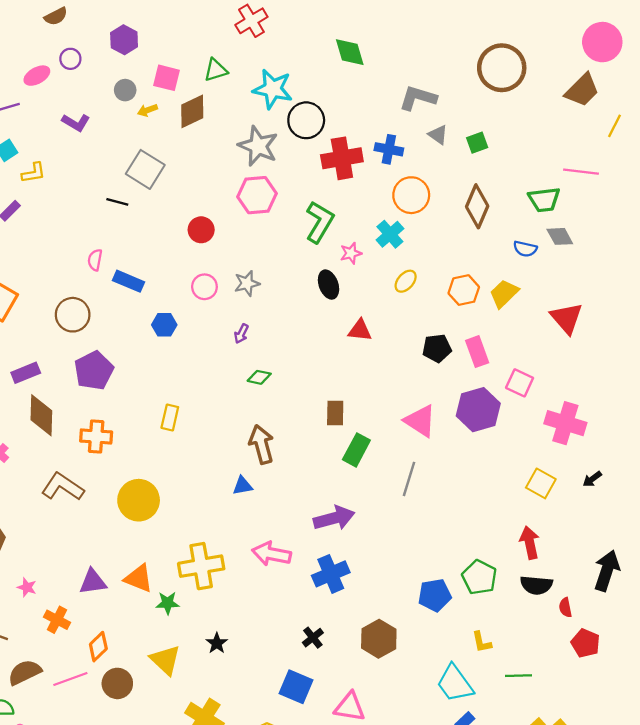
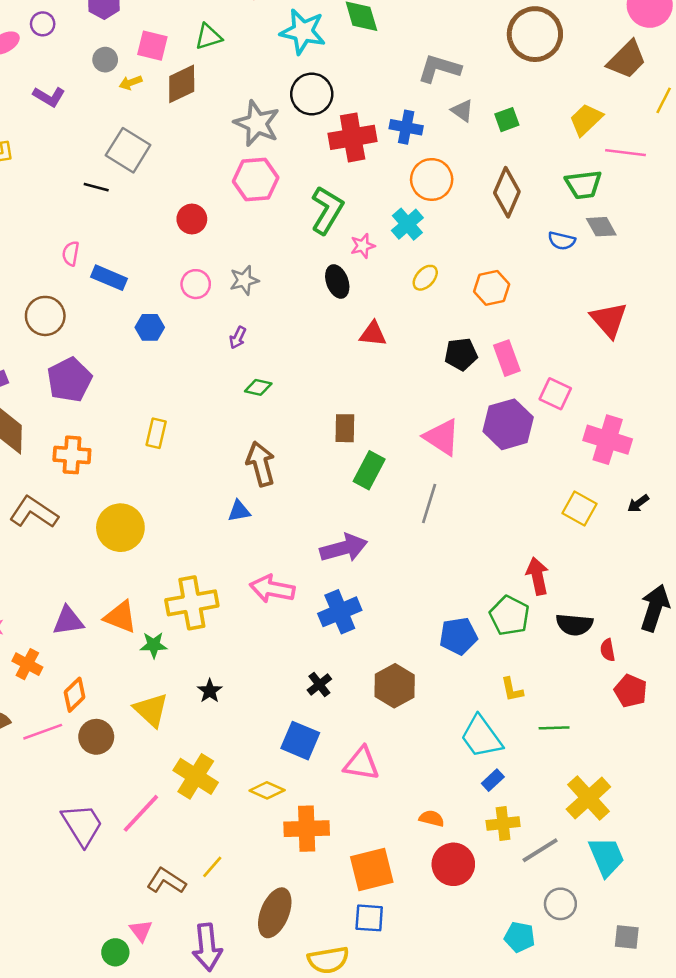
cyan star: (273, 89) -> (303, 32), moved
yellow trapezoid: (504, 293) -> (586, 120), moved
red arrow: (530, 543) -> (537, 576), moved

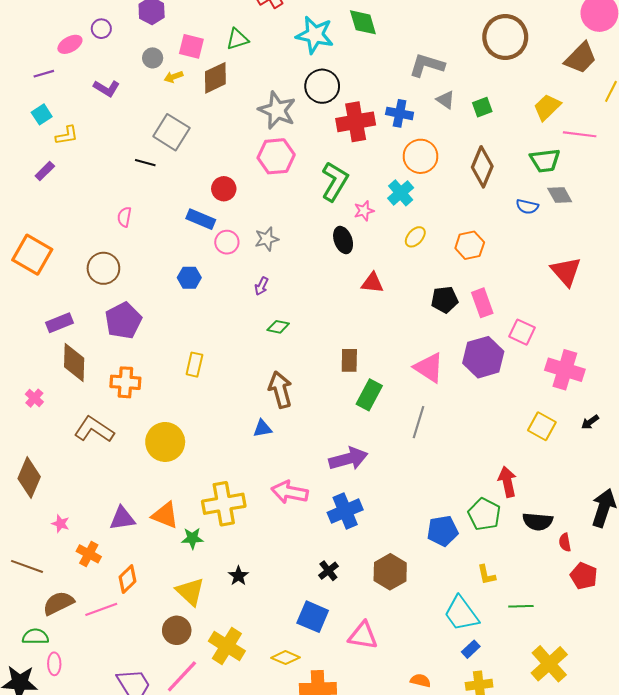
blue rectangle: (109, 278) -> (201, 219), moved
brown circle: (96, 737) -> (177, 630), moved

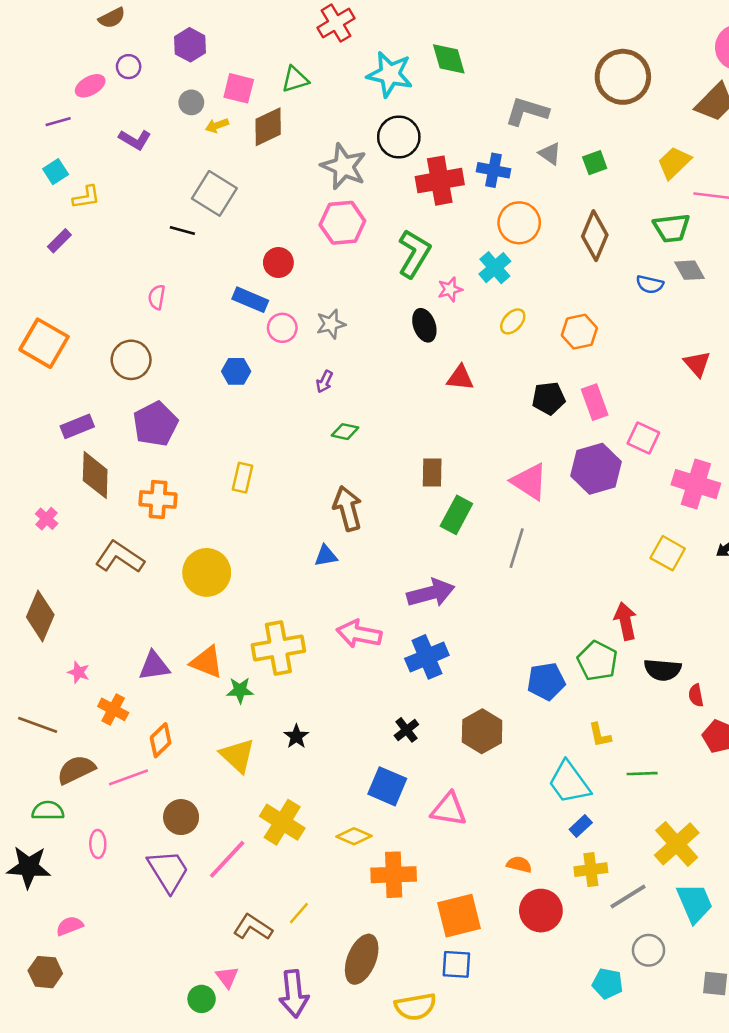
red triangle: (566, 271) -> (697, 364), size x0.7
brown circle: (177, 630) -> (181, 817), moved
pink ellipse: (54, 664) -> (98, 844), moved

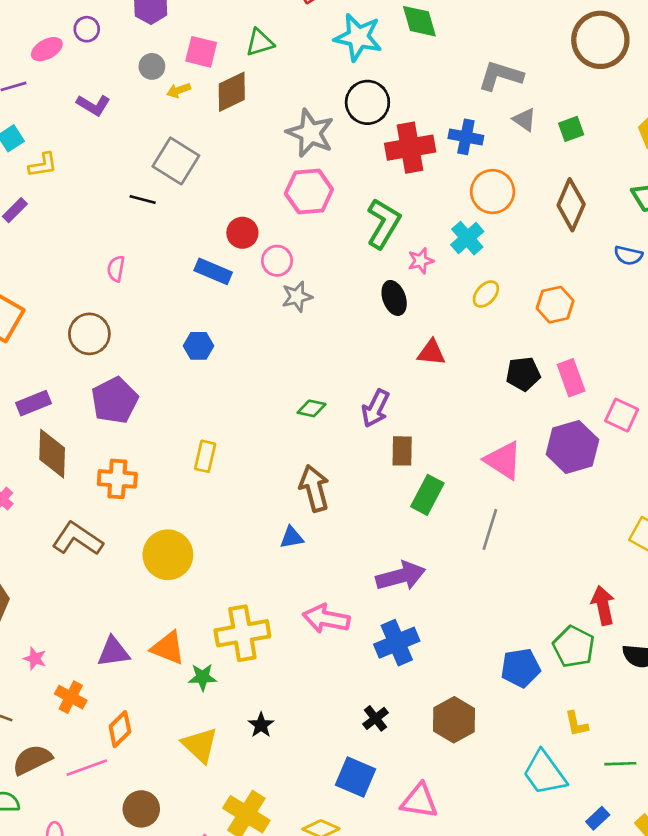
pink circle: (282, 328) -> (277, 261), moved
purple arrow: (324, 382) -> (375, 408), moved, size x1.6
blue rectangle: (581, 826) -> (598, 818), moved

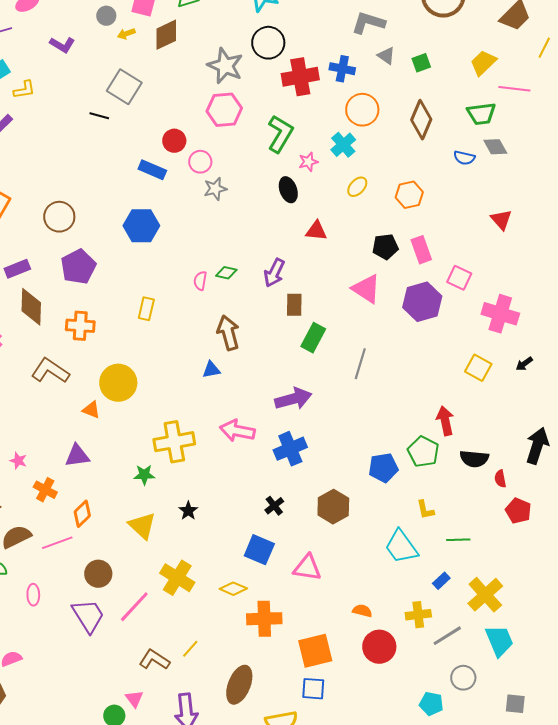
pink semicircle: (116, 269) -> (200, 281), moved
blue hexagon: (198, 346) -> (141, 226), size x1.6
pink triangle: (503, 460) -> (366, 289), moved
orange triangle: (168, 648) -> (91, 410), moved, size x0.7

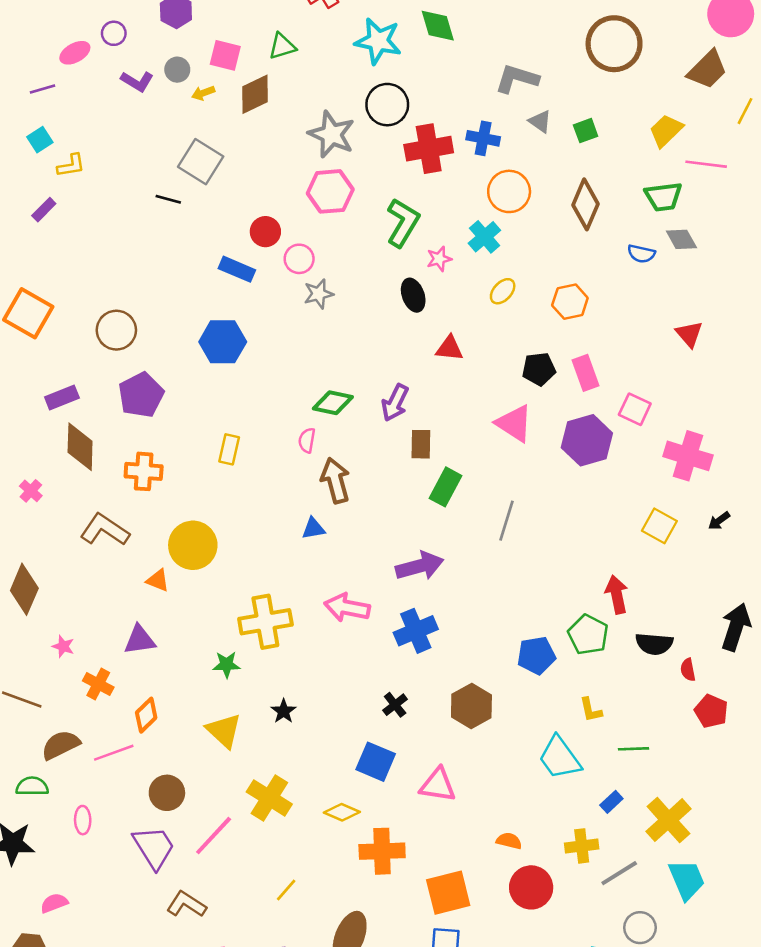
purple L-shape: (62, 45) -> (137, 81), moved
green diamond: (226, 273) -> (333, 403), size x1.4
pink semicircle: (200, 281) -> (307, 440), moved
brown L-shape: (154, 660) -> (186, 904), moved

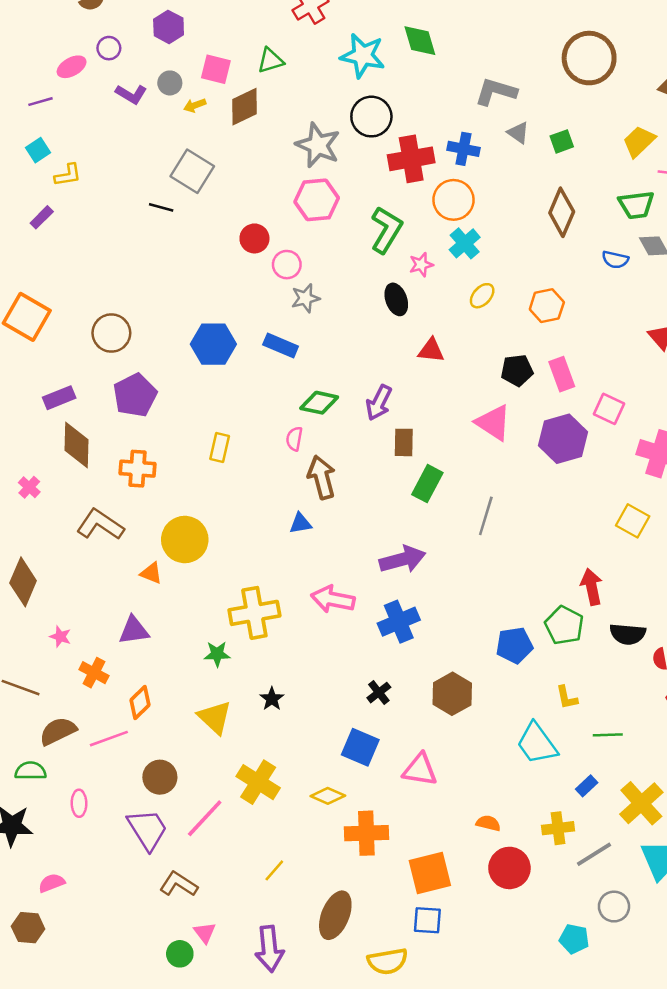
orange circle: (509, 191) -> (453, 200), moved
blue rectangle: (237, 269) -> (281, 345), moved

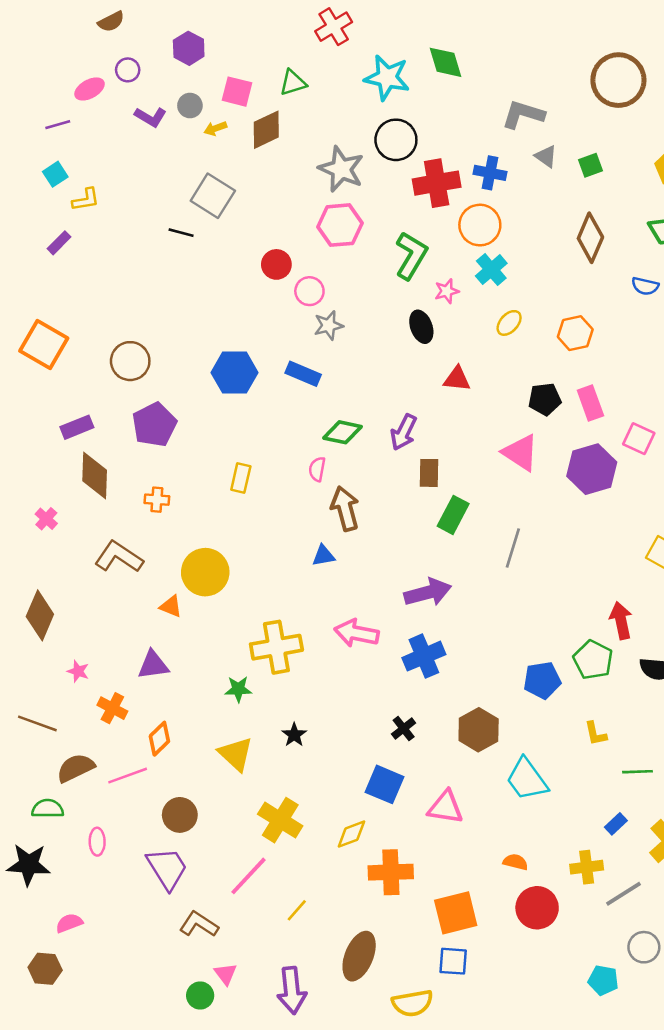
orange cross: (137, 469) -> (157, 500), size x0.7
cyan trapezoid: (537, 744) -> (527, 779), moved
yellow diamond: (328, 796) -> (351, 834), turned -44
pink line: (205, 818) -> (248, 876), moved

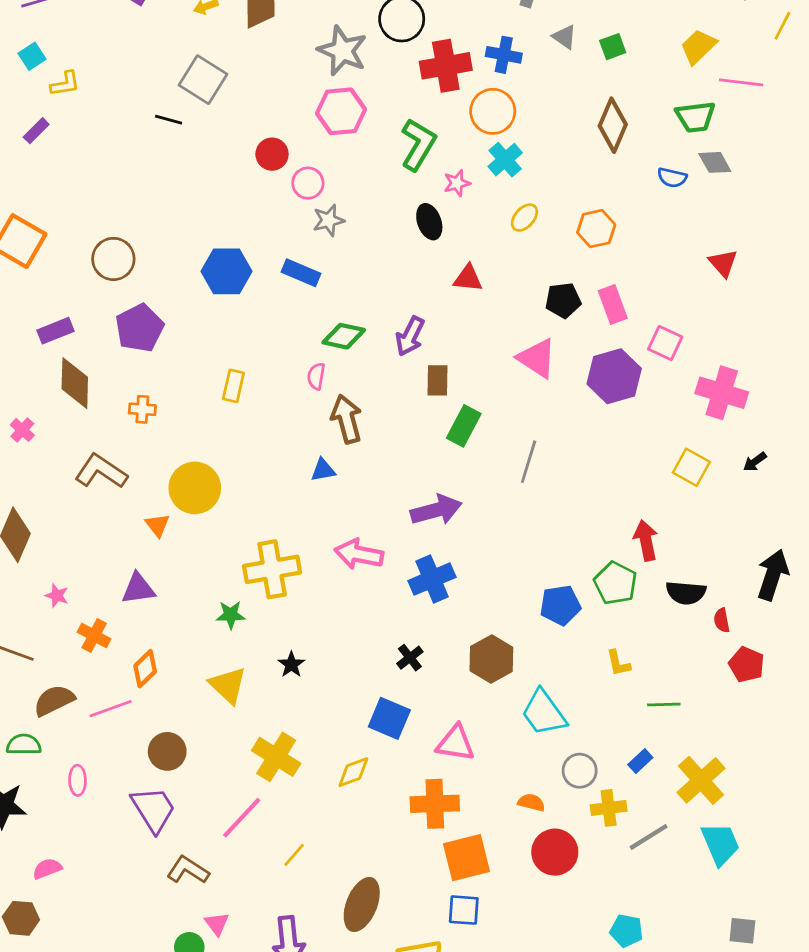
orange triangle: (171, 606) -> (158, 525), turned 30
orange cross: (391, 872) -> (435, 804), moved
gray circle: (644, 947) -> (580, 771), moved

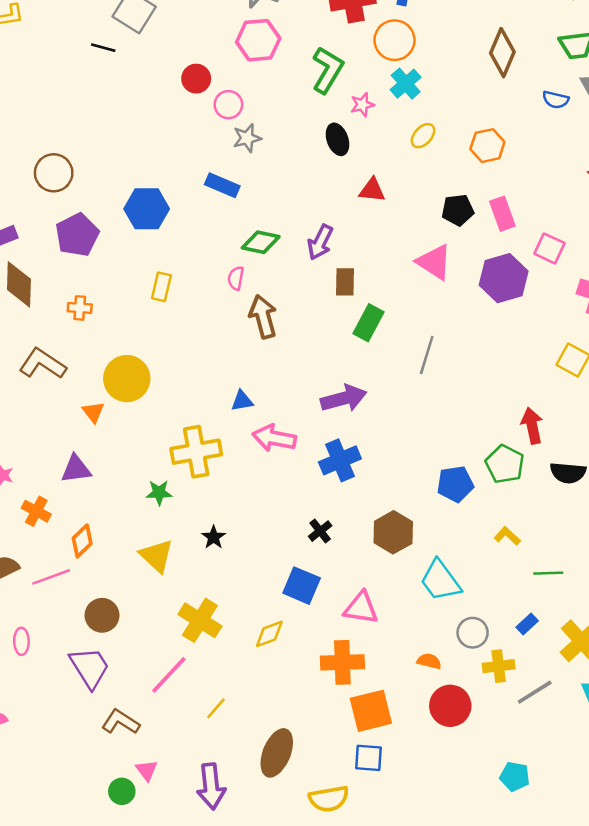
blue hexagon: (227, 271) -> (147, 209), moved
blue triangle: (323, 470) -> (242, 401), moved
yellow L-shape: (618, 663) -> (507, 536), turned 145

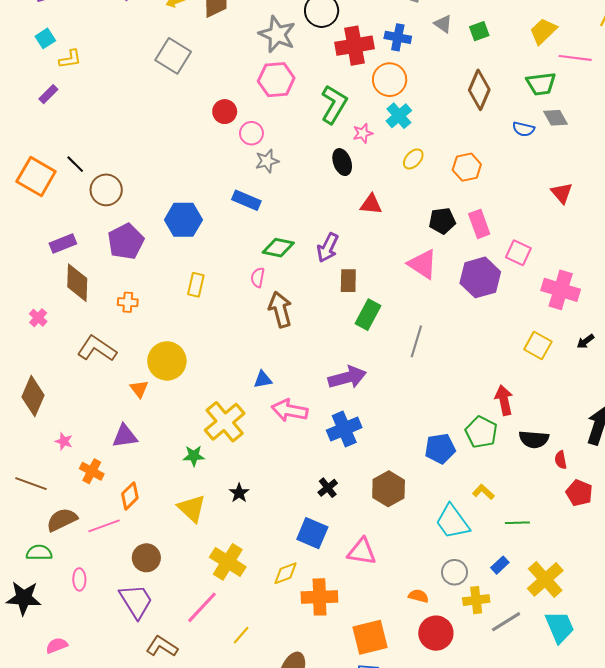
black line: (103, 48) -> (75, 164), moved, turned 30
yellow cross: (196, 452) -> (225, 422), turned -30
cyan trapezoid: (440, 581) -> (452, 522), moved
orange cross: (342, 662) -> (319, 597), moved

